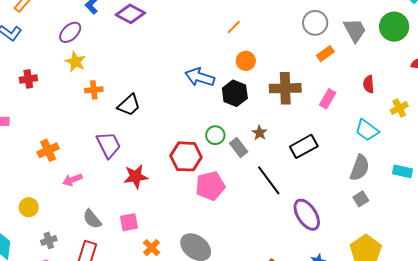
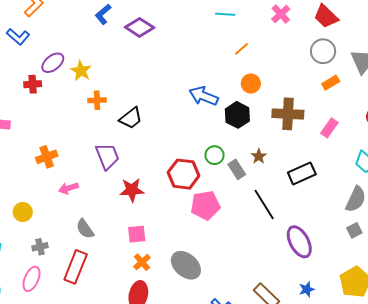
purple ellipse: (70, 32) -> (53, 63), moved
pink square: (129, 222) -> (137, 234), moved

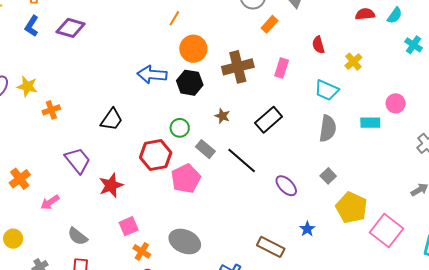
orange circle: (251, 84) -> (193, 49), size x1.4
black trapezoid: (131, 118) -> (112, 120), moved
gray rectangle: (237, 169) -> (205, 149), moved
gray square: (354, 230) -> (328, 176), moved
purple ellipse: (299, 242) -> (286, 186), size x0.7

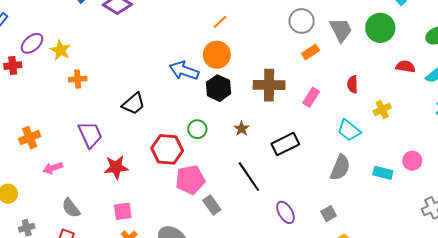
orange circle: (193, 49) -> (217, 55), moved
gray rectangle: (205, 149) -> (212, 205), moved

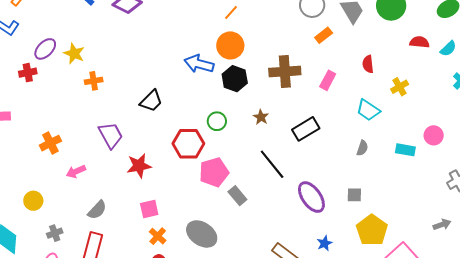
gray semicircle: (340, 168) -> (362, 148), size x0.6
gray semicircle: (71, 208) -> (97, 210), turned -95
purple ellipse: (285, 212) -> (311, 197), size x1.4
gray square: (329, 214) -> (354, 195), turned 35

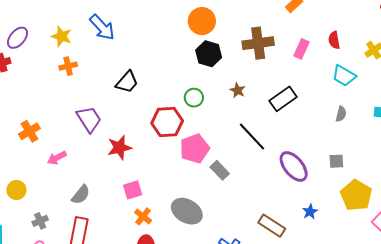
yellow star: (74, 53) -> (62, 36), moved
blue arrow: (199, 64) -> (102, 27), moved, turned -144
red semicircle: (368, 64) -> (334, 40), moved

